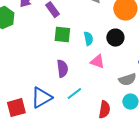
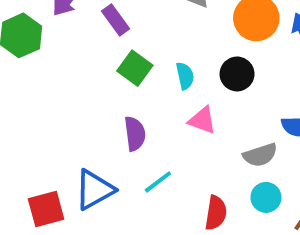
green square: (62, 35) -> (135, 68), turned 30

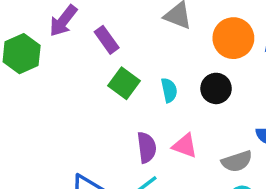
pink triangle: (202, 120) -> (185, 146), moved
purple semicircle: (135, 134) -> (147, 147), moved

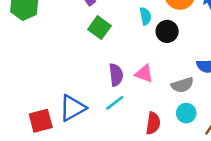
cyan semicircle: (169, 90) -> (145, 16), moved

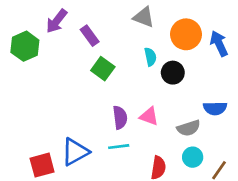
cyan line: (115, 103) -> (119, 147), turned 30

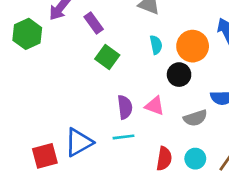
orange circle: (186, 34) -> (193, 46), moved
black circle: (173, 73) -> (179, 75), moved
cyan circle: (193, 157) -> (195, 159), moved

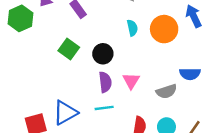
green square: (107, 57) -> (69, 49), moved
black circle: (179, 75) -> (103, 54), moved
pink triangle: (155, 106) -> (131, 81), turned 42

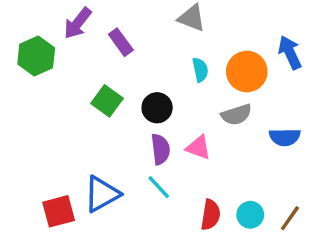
pink triangle: (131, 81) -> (198, 147), turned -42
gray semicircle: (166, 91) -> (236, 115), moved
cyan line: (104, 108) -> (159, 187), turned 54

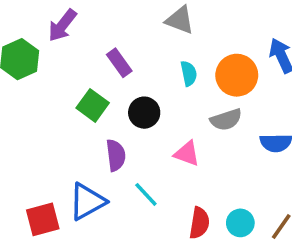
purple rectangle: (121, 42) -> (119, 63), moved
purple semicircle: (161, 149) -> (116, 155), moved

